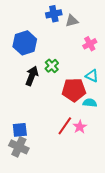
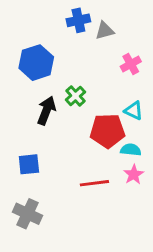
red line: (65, 126) -> (94, 183), turned 48
pink star: (80, 127) -> (134, 174), moved
blue square: (20, 130) -> (29, 164), moved

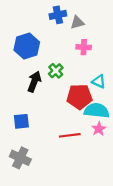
pink cross: (131, 64) -> (84, 47), moved, turned 32
cyan semicircle: (131, 150) -> (97, 111), size x1.6

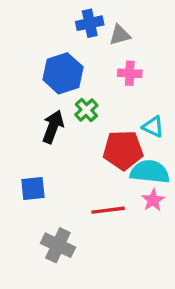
blue hexagon: (27, 46) -> (63, 73), moved
gray cross: (20, 158) -> (58, 245), moved

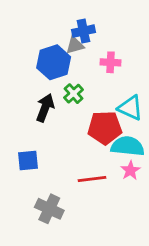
blue cross: (90, 23) -> (83, 31), moved
gray triangle: (120, 35) -> (75, 45), moved
cyan triangle: (153, 127) -> (130, 108), size x1.4

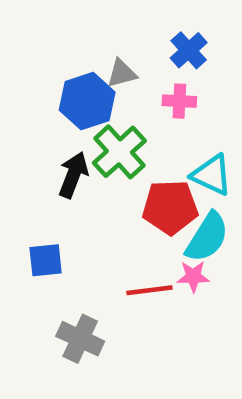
blue cross: (83, 31) -> (189, 50), moved, turned -30
green cross: (74, 94) -> (119, 152), size x1.6
cyan semicircle: (128, 146) -> (207, 237), turned 116
pink star: (130, 170) -> (193, 276), moved, turned 30

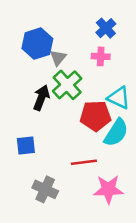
gray triangle: (122, 73) -> (58, 58), moved, turned -36
blue hexagon: (87, 101) -> (37, 44), moved
pink star: (193, 276) -> (108, 189), moved, size x1.6

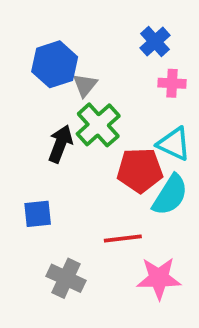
pink cross: (101, 56) -> (172, 83), moved

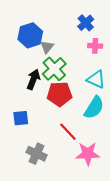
red pentagon: (140, 170) -> (60, 94), moved
red line: (123, 238) -> (68, 132), turned 54

